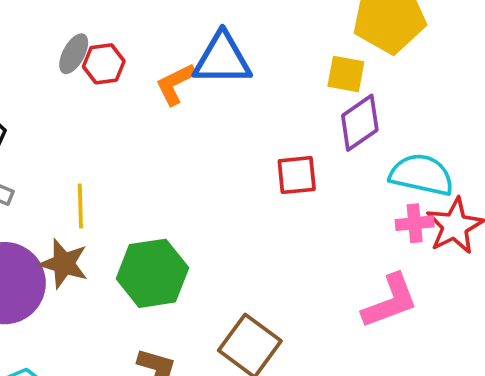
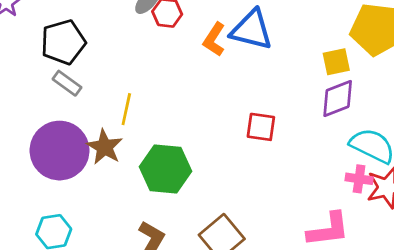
yellow square: (346, 74) -> (336, 62), turned -36
orange L-shape: (175, 84) -> (214, 39), turned -44
red square: (297, 175) -> (261, 127), moved

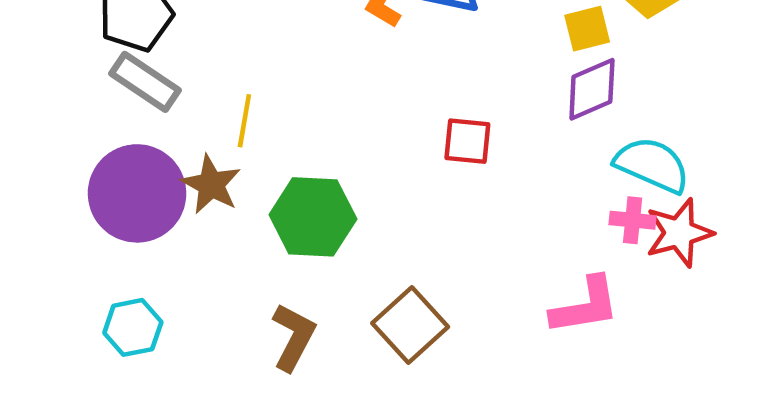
gray rectangle: (67, 83) -> (145, 82), size x1.4

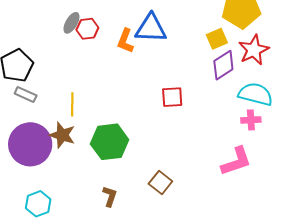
gray rectangle: (145, 82) -> (26, 95), size x0.7
red star: (679, 233) -> (254, 50), moved
brown square: (410, 325) -> (160, 182), size x0.7
brown L-shape: (294, 337) -> (110, 196), size x0.7

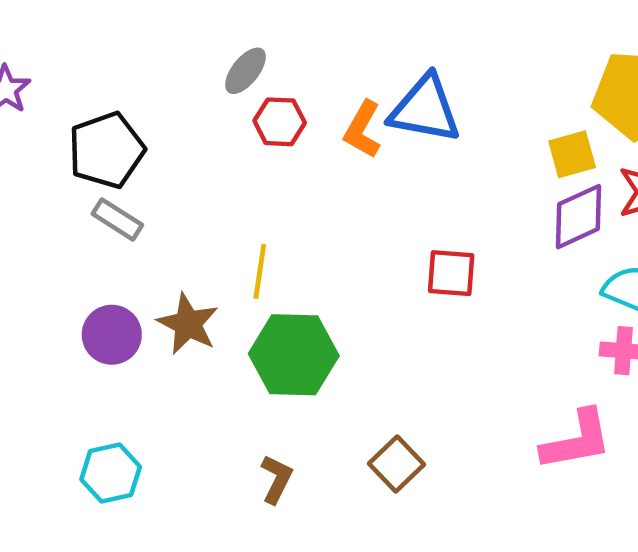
red hexagon: (87, 29) -> (280, 122), moved
yellow line: (72, 104) -> (260, 271), moved
purple circle: (30, 144) -> (112, 335), size x0.6

